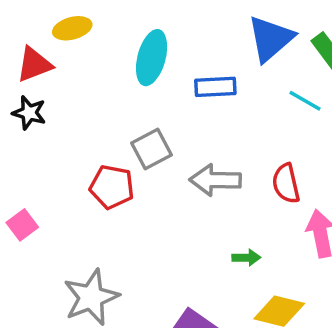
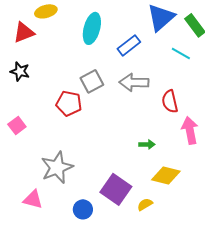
blue rectangle: (215, 87) -> (129, 45), turned -35
black star: (29, 113) -> (20, 71), moved
gray arrow: (215, 180) -> (134, 82), moved

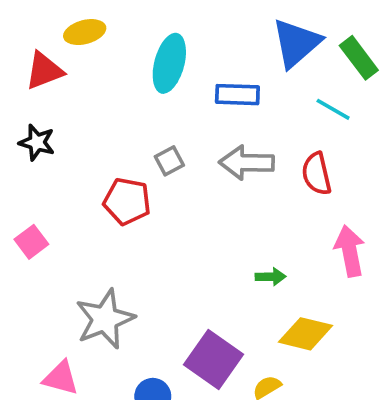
blue rectangle: (129, 45) -> (237, 95), turned 40
gray square: (92, 81) -> (169, 161), size x0.7
red semicircle: (170, 101) -> (317, 174), moved

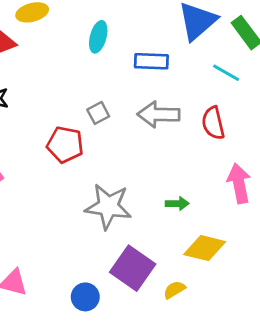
cyan ellipse: (169, 63) -> (98, 37), size x0.7
gray star: (105, 319) -> (108, 206), moved, turned 30

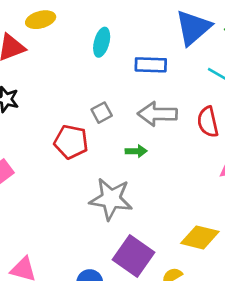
green arrow: (177, 204) -> (136, 151), moved

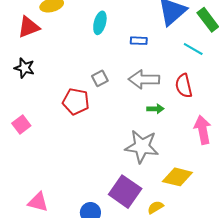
blue rectangle: (151, 65) -> (139, 41), size x0.7
green arrow: (136, 151) -> (155, 109), moved
gray star: (111, 199) -> (142, 147), moved

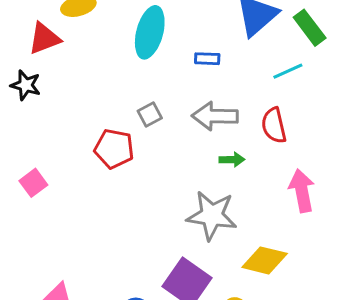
cyan ellipse: (100, 23) -> (150, 32), size x1.5
cyan line: (193, 49) -> (288, 71), turned -54
black star: (24, 68) -> (26, 85), moved

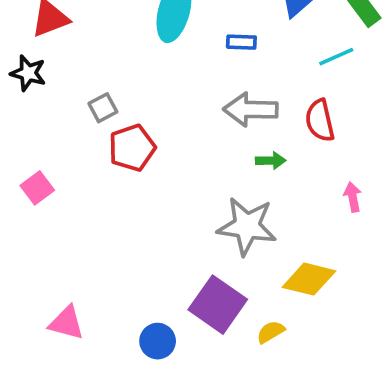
gray square: (150, 115) -> (103, 108), moved
red pentagon: (114, 149) -> (132, 148), turned -30
pink arrow: (302, 191) -> (353, 197), size x0.6

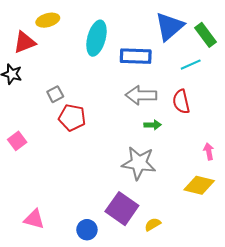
blue rectangle: (241, 42) -> (136, 56), size x1.8
red pentagon: (132, 148) -> (72, 117), turned 30
pink arrow: (353, 197) -> (209, 151), moved
yellow diamond: (309, 279) -> (199, 185), moved

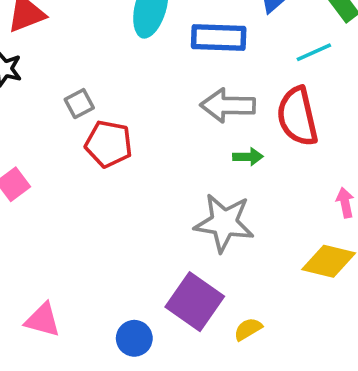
red semicircle: (181, 102) -> (297, 116), size x1.4

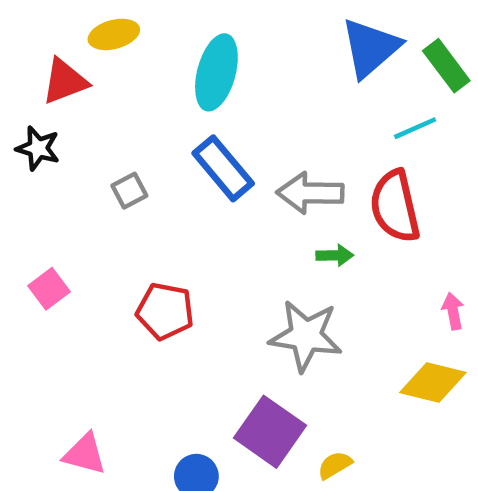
blue rectangle: (219, 38) -> (223, 168), moved, turned 48
red pentagon: (109, 144) -> (165, 311), moved

